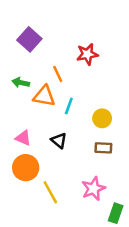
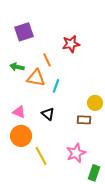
purple square: (29, 39) -> (24, 32), turned 30
yellow circle: (102, 118) -> (95, 103), moved

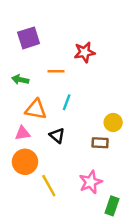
orange line: (47, 60) -> (56, 71), turned -64
orange triangle: (36, 78) -> (36, 109), moved
pink triangle: (19, 112) -> (23, 133), turned -32

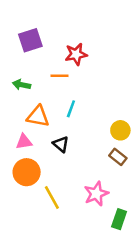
red star: (85, 52) -> (76, 54), moved
brown rectangle: (100, 143) -> (118, 157), moved, turned 35

